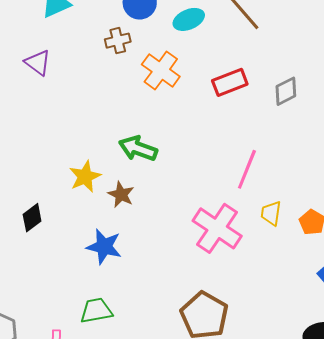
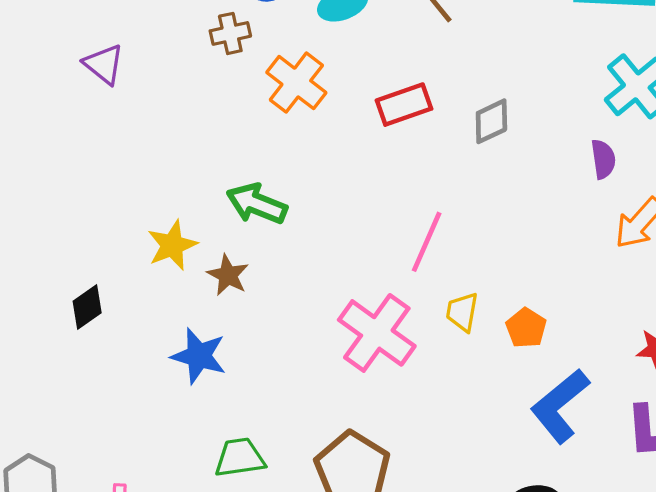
green trapezoid: (96, 311) -> (240, 458), moved

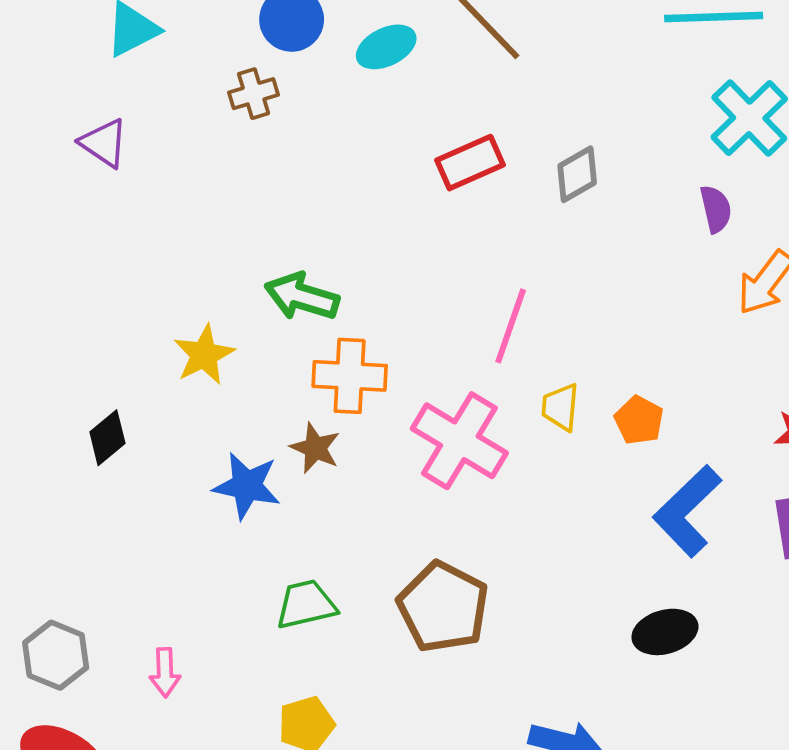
orange cross: (296, 83) -> (350, 376), moved, turned -30
brown star: (228, 275) -> (315, 448), moved

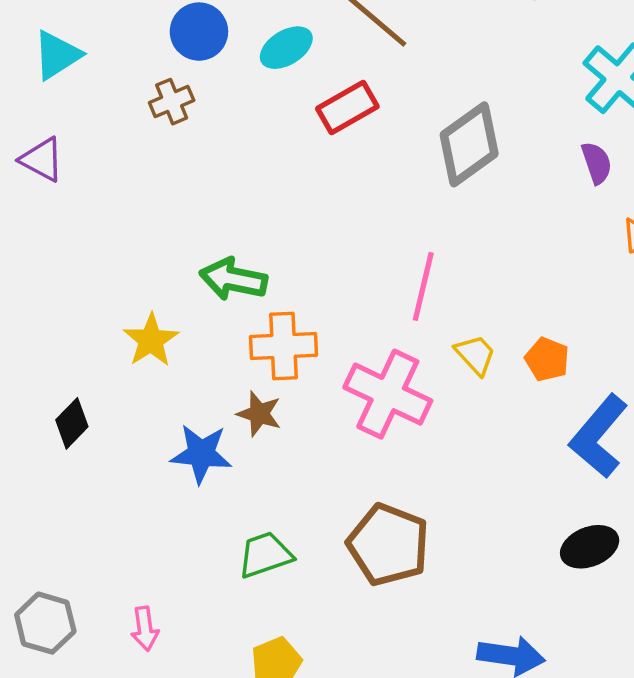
red rectangle: (470, 163) -> (347, 108), moved
gray diamond: (577, 174) -> (469, 144), size x1.6
yellow trapezoid: (560, 407) -> (475, 355), turned 138

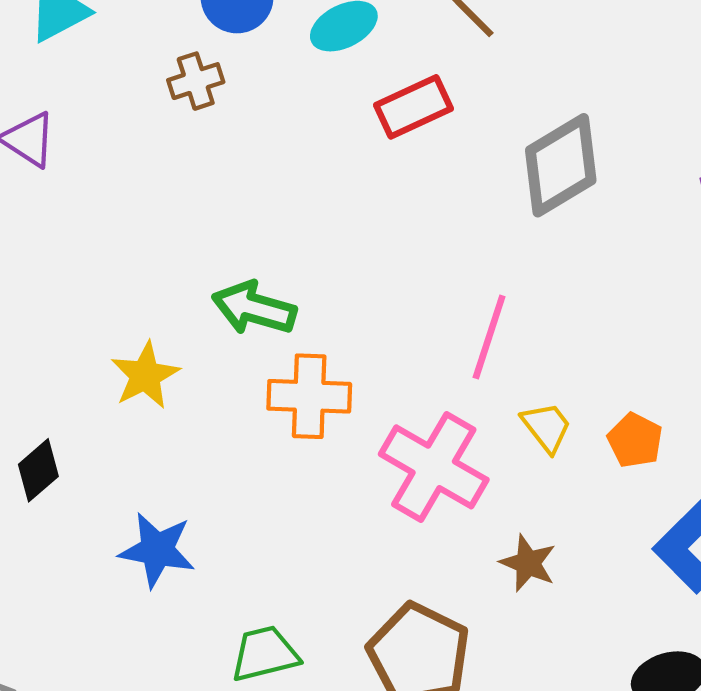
brown star: (259, 414) -> (528, 563), moved
blue star: (201, 454) -> (157, 550), moved

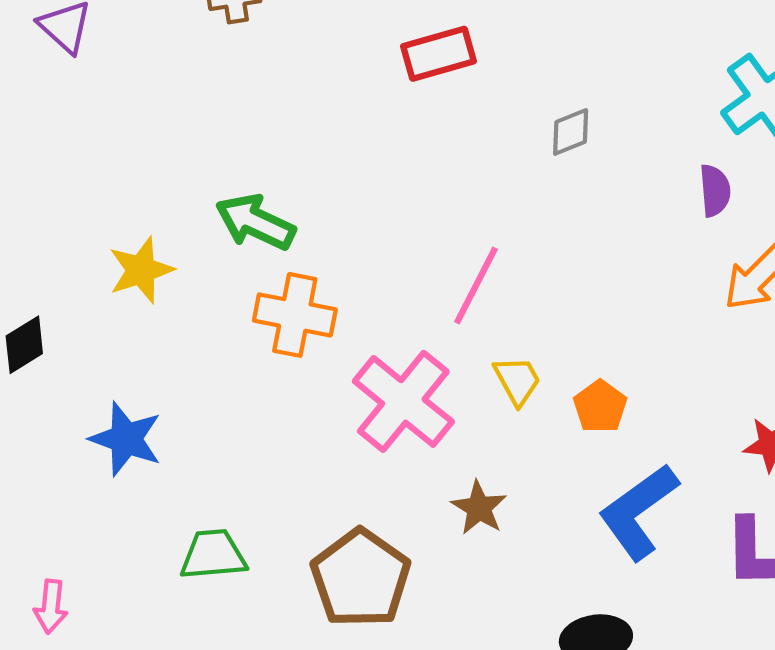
gray diamond: (561, 165) -> (571, 132), size x0.5

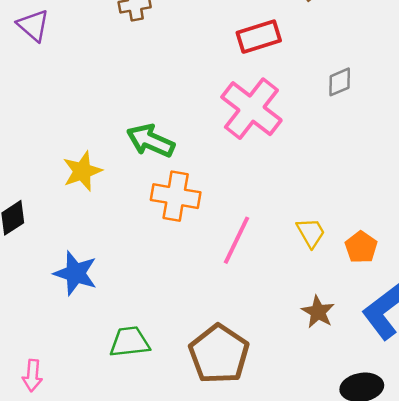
pink line: (476, 285) -> (236, 240), moved
pink cross: (403, 401) -> (251, 109), moved
brown star: (479, 508) -> (318, 312), moved

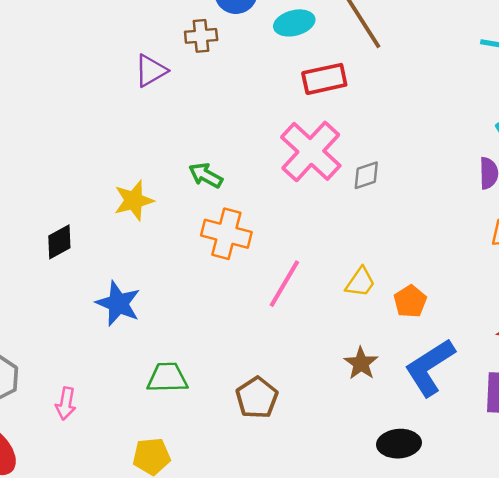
purple triangle: (33, 25) -> (151, 71), moved, turned 44
gray diamond: (340, 82) -> (366, 175), moved
green arrow: (151, 141) -> (206, 175), size x0.7
yellow trapezoid: (311, 233) -> (360, 282), turned 60
brown pentagon: (219, 354) -> (257, 398), size x0.7

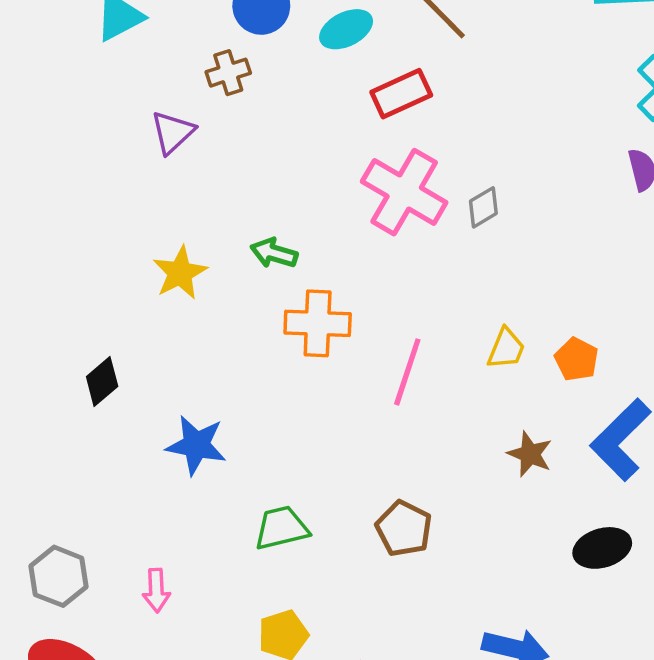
yellow star: (134, 200) -> (180, 273), moved

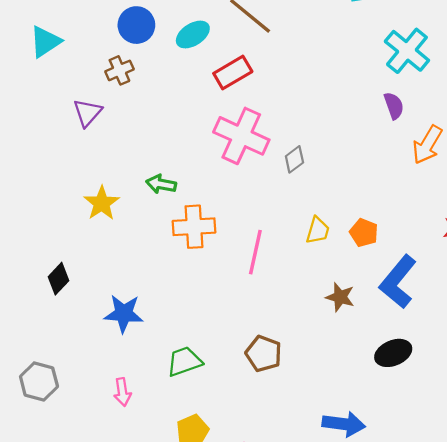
gray diamond: (483, 207) -> (294, 159), moved
gray hexagon: (59, 576) -> (39, 382), moved
pink arrow: (156, 590) -> (122, 392), moved

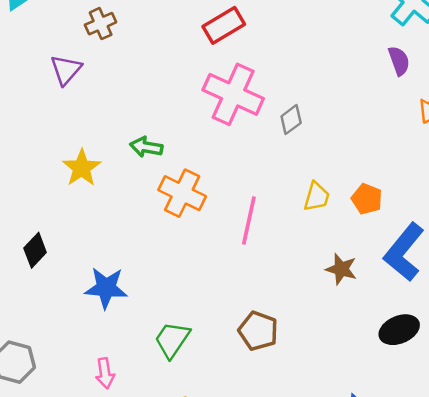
orange cross: (194, 227) -> (182, 193), turned 30
green trapezoid: (184, 361) -> (172, 340), turned -36

